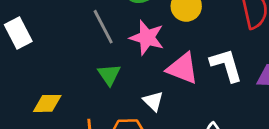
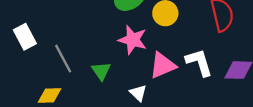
gray line: (103, 27) -> (63, 59), moved
pink triangle: (183, 68) -> (163, 65), turned -44

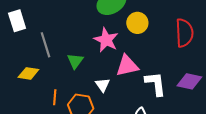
white L-shape: (199, 62) -> (155, 84), moved

